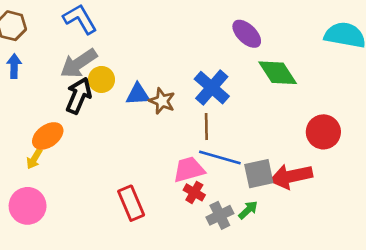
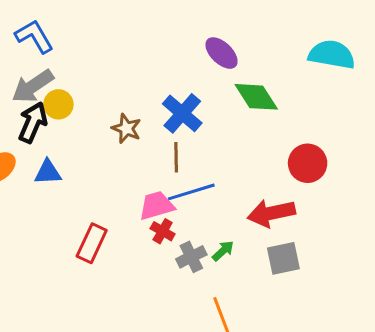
blue triangle: (138, 94) -> (48, 172), moved
blue line: (220, 157) -> (191, 192), turned -33
gray square: (259, 174) -> (283, 258), moved
red rectangle: (131, 203) -> (92, 243), turned 48

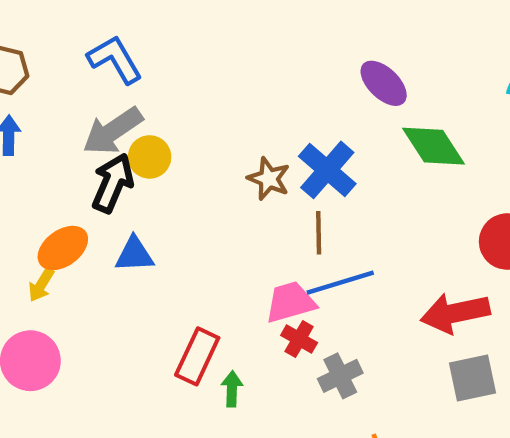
brown star: (126, 129) -> (269, 179), moved
green arrow: (223, 251) -> (232, 389), moved, turned -45

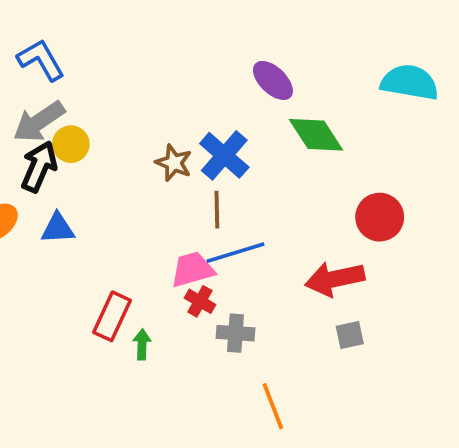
gray cross: (340, 376) -> (236, 333), turned 30
gray square: (472, 378) -> (350, 335), size x0.7

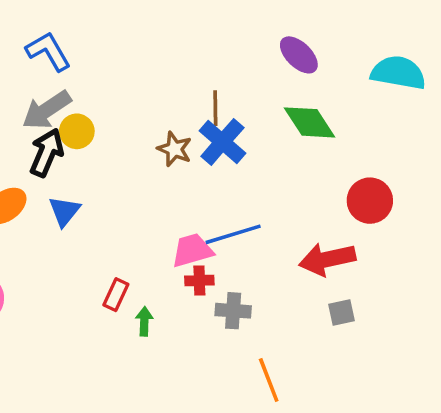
purple ellipse: (273, 80) -> (299, 55), moved
brown line: (217, 210) -> (215, 108), moved
blue triangle: (58, 228) -> (64, 211), turned -48
red cross: (200, 301) -> (199, 281), turned -32
red rectangle: (112, 316) -> (116, 295), size x0.7

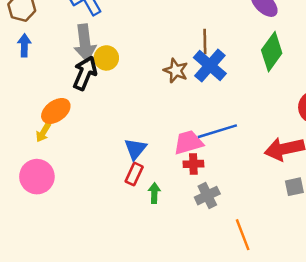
gray arrow: (47, 110) -> (85, 43), turned -63
green diamond: (309, 122) -> (272, 52), turned 69
blue triangle: (64, 211) -> (135, 149), moved
gray cross: (233, 311) -> (207, 196), moved, turned -30

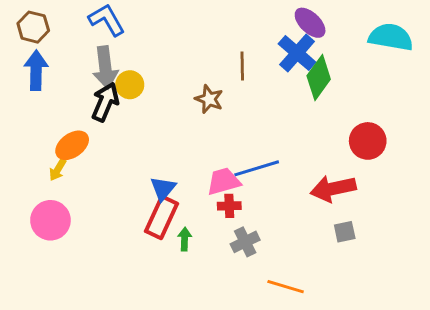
blue arrow: (24, 45) -> (36, 70), size x1.5
blue cross: (210, 66) -> (297, 53), moved
red rectangle: (134, 174) -> (162, 217), size x1.6
orange line: (243, 235) -> (286, 287), turned -52

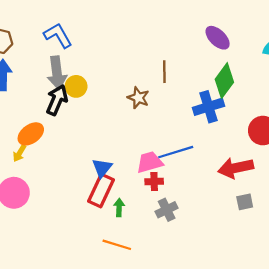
blue cross: (297, 53) -> (208, 107), moved, turned 32
orange line: (286, 287) -> (117, 245), moved

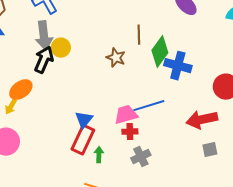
green diamond: (224, 81) -> (160, 52), moved
blue cross: (208, 107) -> (178, 66), turned 32

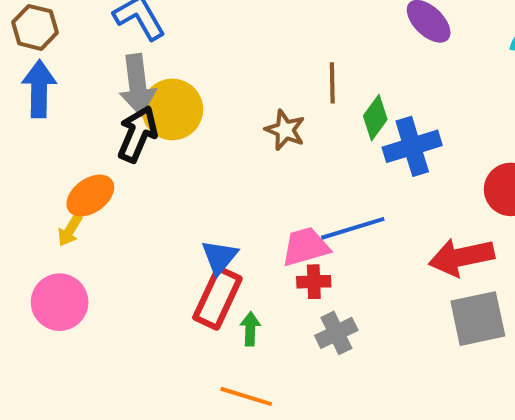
yellow circle: (61, 48) -> (172, 109), size x1.5
green diamond: (160, 52) -> (375, 118), size x0.7
blue cross: (178, 66) -> (412, 146), turned -32
gray square: (210, 150) -> (478, 319), size x1.8

